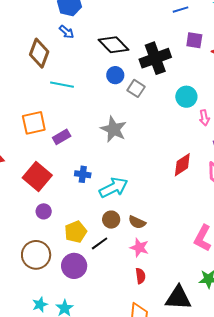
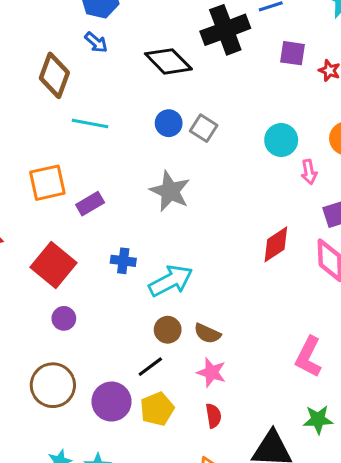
black cross: (155, 58) -> (225, 30), moved
blue circle: (115, 75) -> (169, 123), moved
yellow pentagon: (76, 232) -> (157, 409), moved

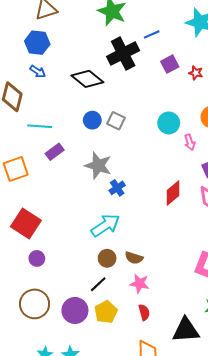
purple square: (292, 53) -> (170, 64), turned -30
purple rectangle: (90, 204) -> (55, 152), moved
blue cross: (123, 261) -> (117, 188), moved, turned -35

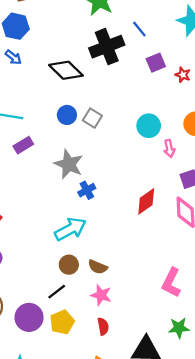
blue line: (152, 34) -> (139, 29), turned 70

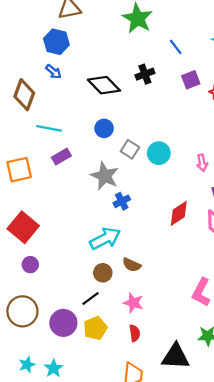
black cross: (107, 47) -> (145, 74), moved, size x0.6
gray square: (92, 118) -> (130, 149), moved
cyan circle: (149, 126) -> (159, 153), moved
brown semicircle: (98, 267) -> (132, 265), moved

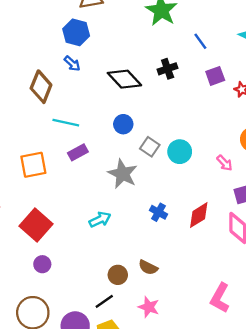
pink arrow: (202, 163) -> (225, 163), turned -35
blue cross: (122, 201) -> (158, 212), moved, turned -35
cyan arrow: (105, 239) -> (100, 220), moved, size x0.7

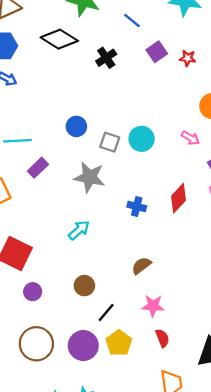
black diamond: (124, 79) -> (59, 39), moved
brown semicircle: (148, 267) -> (141, 266), turned 132
brown circle: (118, 275) -> (84, 286), moved

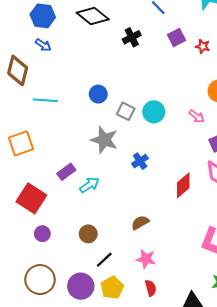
purple rectangle: (38, 168) -> (66, 172), moved
red diamond: (179, 198) -> (183, 185), moved
blue cross: (137, 206) -> (140, 161), moved, turned 35

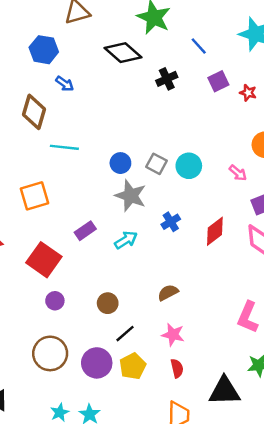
blue hexagon: (43, 16) -> (44, 50), moved
blue circle: (98, 94) -> (120, 163), moved
cyan arrow: (89, 185) -> (126, 240), moved
red diamond: (183, 185) -> (215, 231), moved

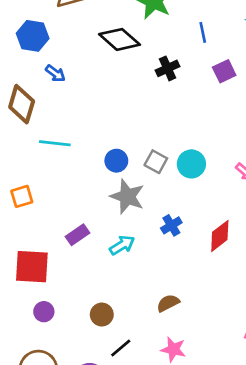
blue line: (199, 46) -> (203, 32), turned 30
orange square: (35, 196) -> (22, 196), size x0.7
red square: (44, 260) -> (32, 267), turned -32

